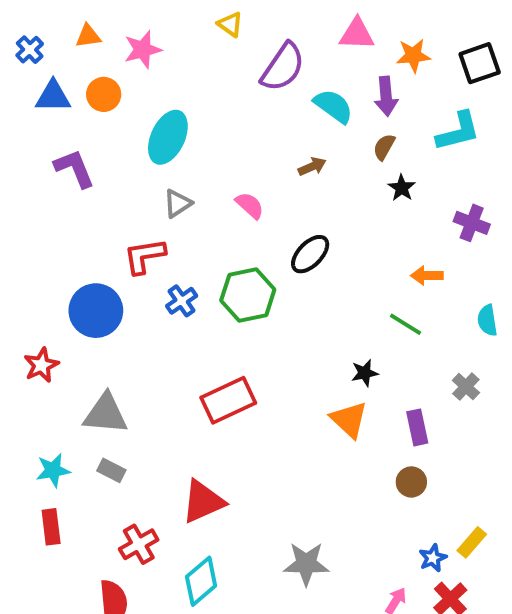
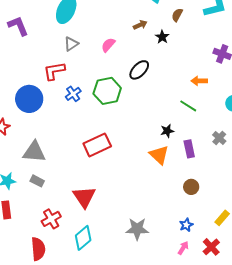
black star: (402, 188) -> (162, 37), moved
pink semicircle: (250, 205) -> (108, 45), turned -91
purple rectangle: (417, 427) -> (189, 149), moved
red triangle: (203, 501) -> (84, 197), turned -40
blue star: (433, 558) -> (186, 225), moved

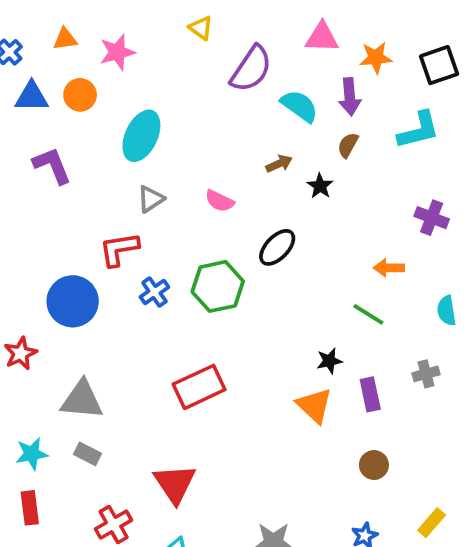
pink semicircle: (108, 45) -> (220, 201), turned -105
gray cross: (219, 138) -> (426, 374), turned 32

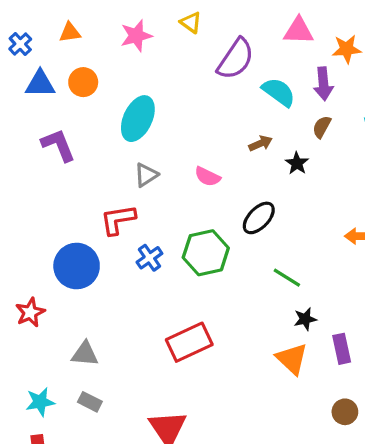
pink star: (117, 52) -> (136, 36), moved
green line: (368, 314) -> (287, 278), moved
gray triangle: (82, 400) -> (85, 354), size x0.7

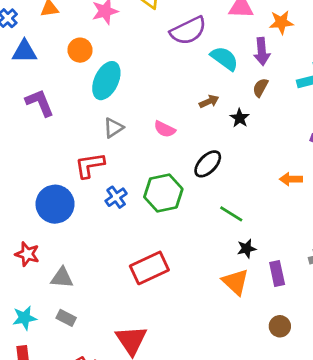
purple semicircle: (236, 59) -> (188, 31), turned 30
orange circle: (83, 82) -> (80, 50), moved
red star: (30, 312) -> (27, 254), moved, turned -30

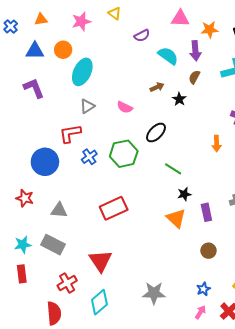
purple semicircle: (188, 31) -> (142, 36), size x0.6
blue triangle: (24, 51) -> (35, 51), moved
orange arrow: (291, 179) -> (217, 144), turned -91
gray triangle: (62, 278) -> (59, 210), moved
gray rectangle: (66, 318) -> (53, 245), size x1.6

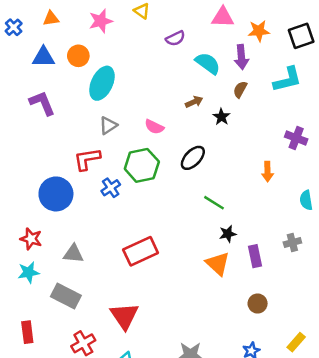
green hexagon: (124, 154) -> (142, 165), moved
cyan star: (23, 245) -> (29, 272), moved

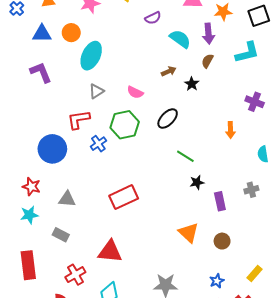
orange triangle: (218, 264) -> (189, 233), moved
gray rectangle: (66, 296) -> (61, 235), size x0.7
red triangle: (124, 316) -> (110, 252), turned -50
red rectangle: (27, 332) -> (28, 265), size x1.5

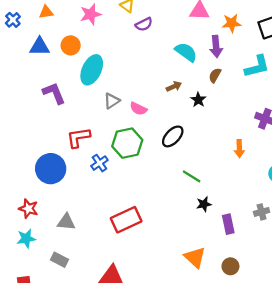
purple semicircle: (153, 18) -> (144, 24), moved
purple L-shape: (41, 72) -> (54, 93), moved
gray triangle: (96, 91) -> (112, 101), moved

